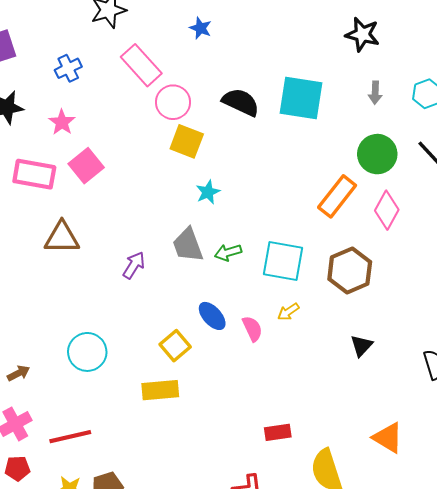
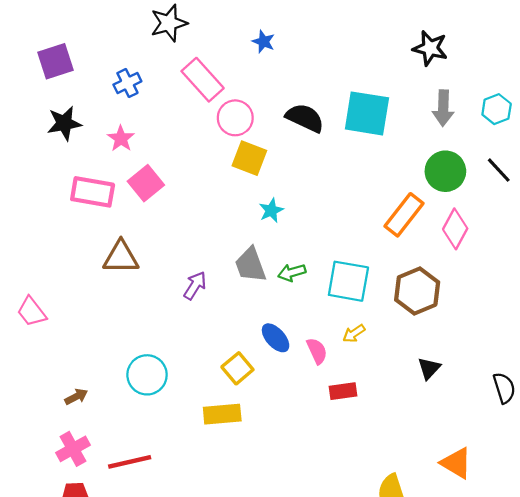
gray arrow: (375, 93) -> (443, 108), size x1.5
red rectangle: (278, 432) -> (343, 391), moved

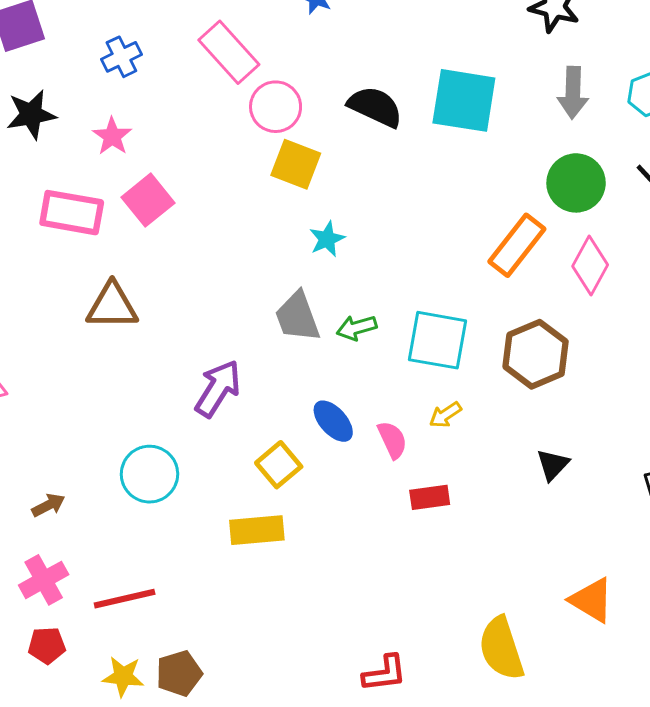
purple arrow: (195, 286) -> (218, 388), moved, size x1.4

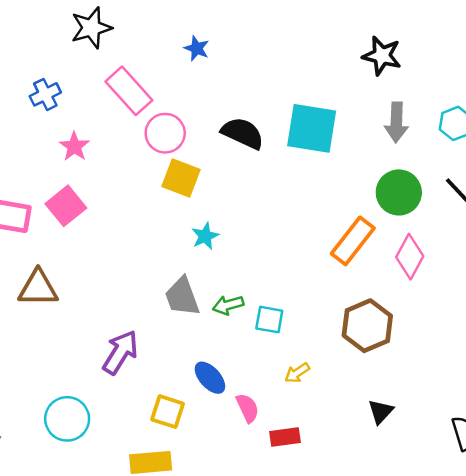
pink star: (112, 136) -> (74, 146), moved
cyan square: (437, 340) -> (269, 320), moved, size x0.6
pink semicircle: (392, 440) -> (247, 408), moved
yellow square: (279, 465) -> (168, 412), turned -32

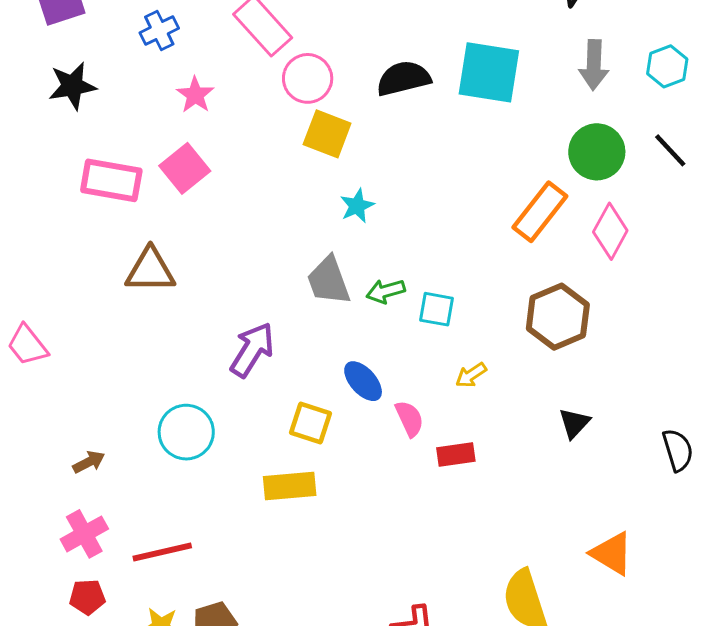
black semicircle: (243, 133) -> (403, 78), turned -39

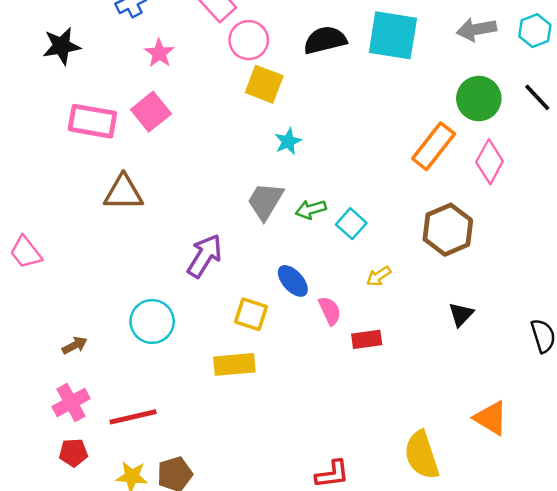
gray arrow: (594, 65) -> (476, 29), turned 78
gray trapezoid: (329, 281) -> (265, 201), turned 51
cyan square: (436, 309) -> (351, 224), turned 32

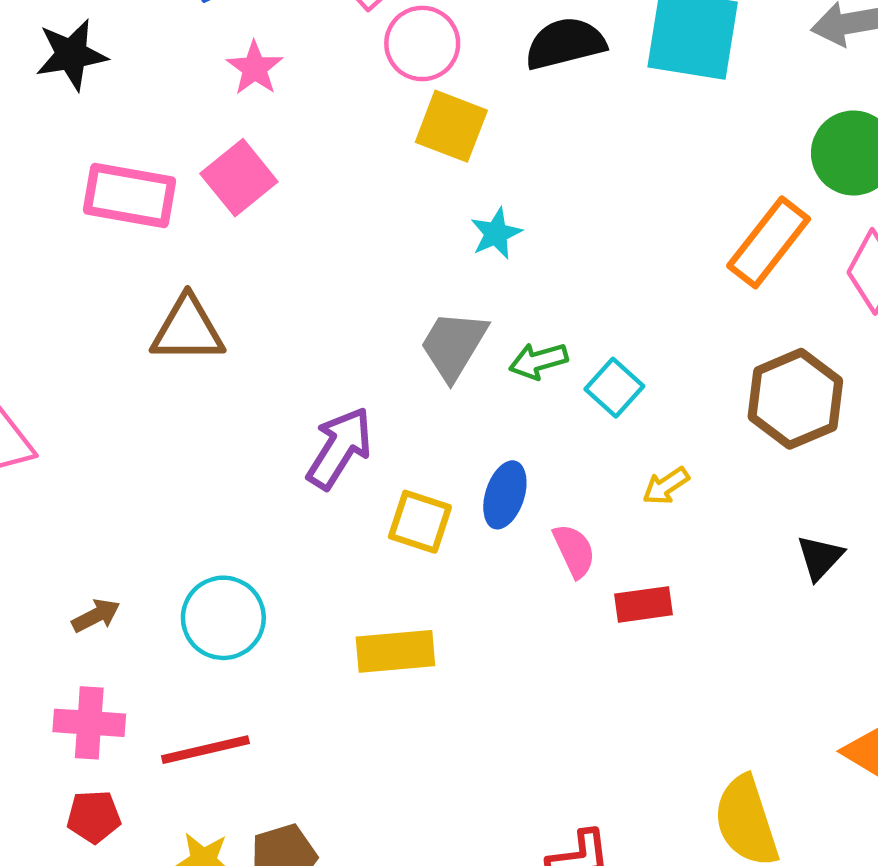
blue ellipse: (293, 281) -> (505, 495), turned 60
yellow square: (251, 314) -> (420, 522), moved
cyan circle: (152, 321) -> (223, 618), moved
pink cross: (71, 403) -> (89, 723), turned 33

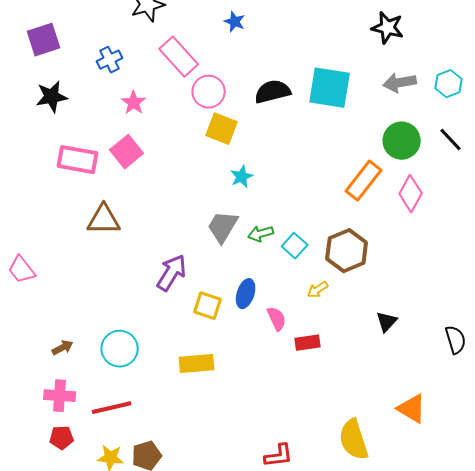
brown hexagon: (795, 399) -> (347, 251), moved

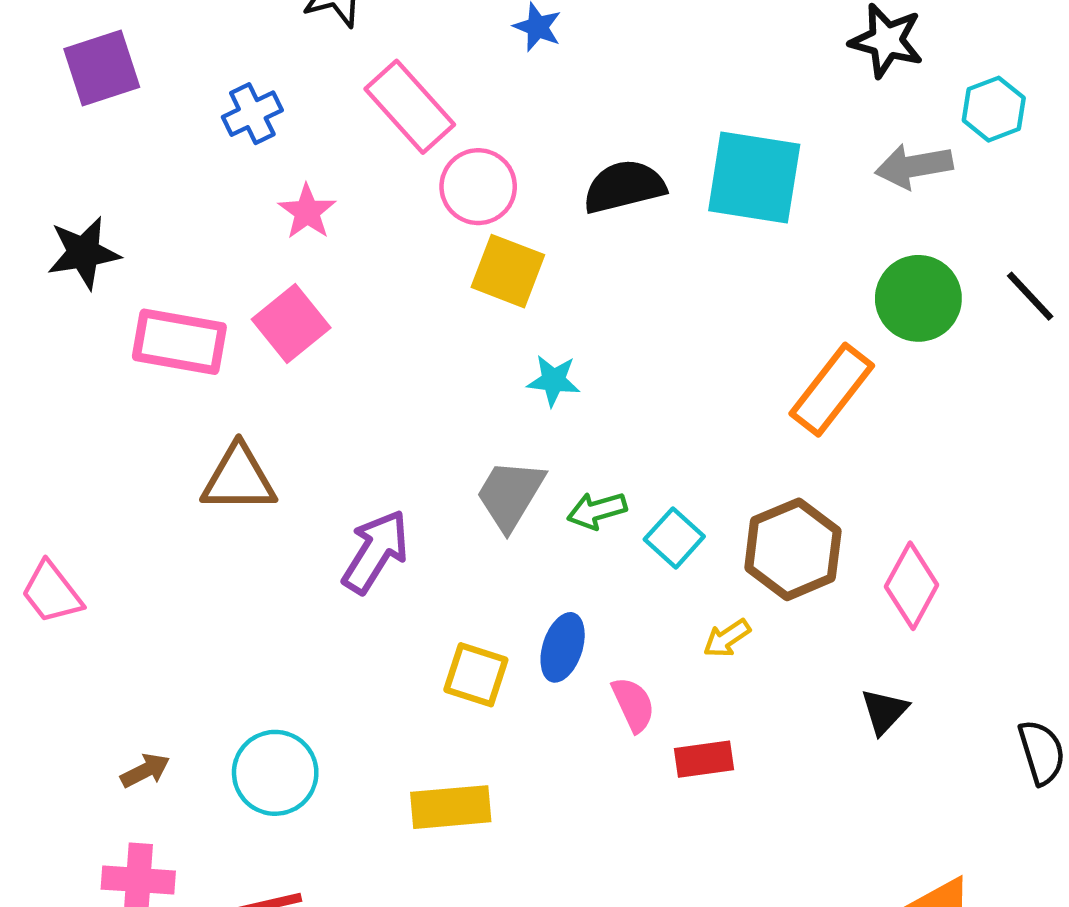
cyan hexagon: (449, 84) -> (994, 109), moved
black star: (52, 97) -> (84, 253), moved
cyan star: (242, 177) -> (553, 381), turned 30
pink diamond: (411, 194) -> (912, 586), moved
purple arrow: (172, 273) -> (376, 552), moved

